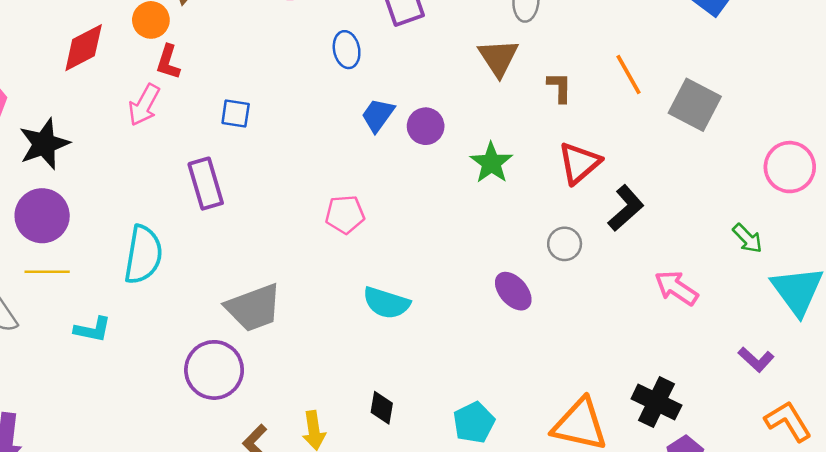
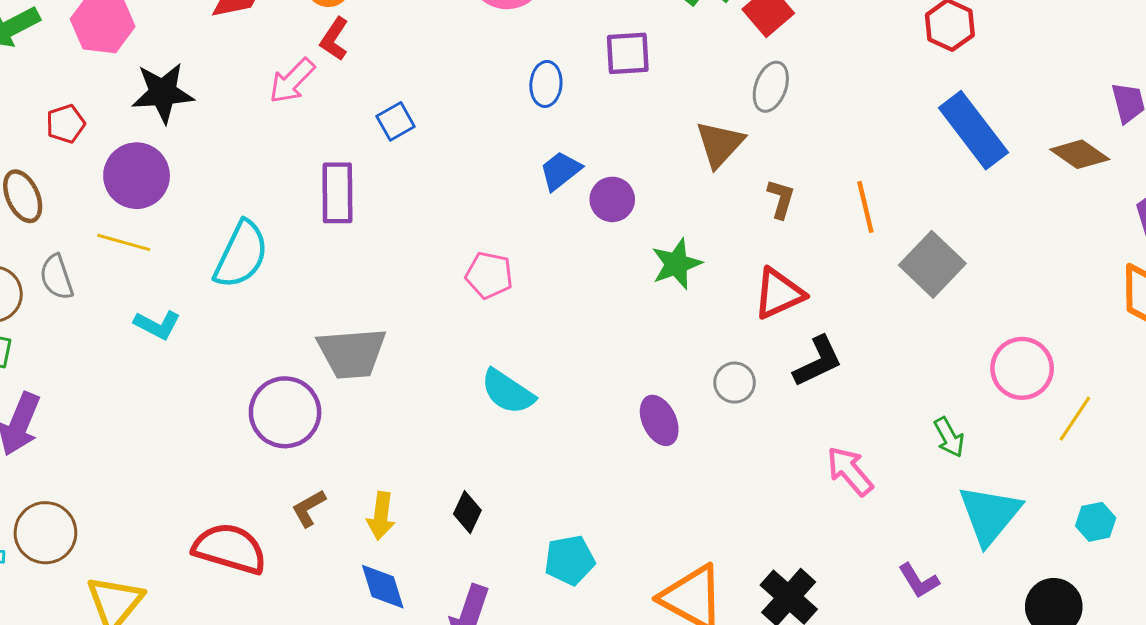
blue square: (236, 114) -> (396, 121), turned 36

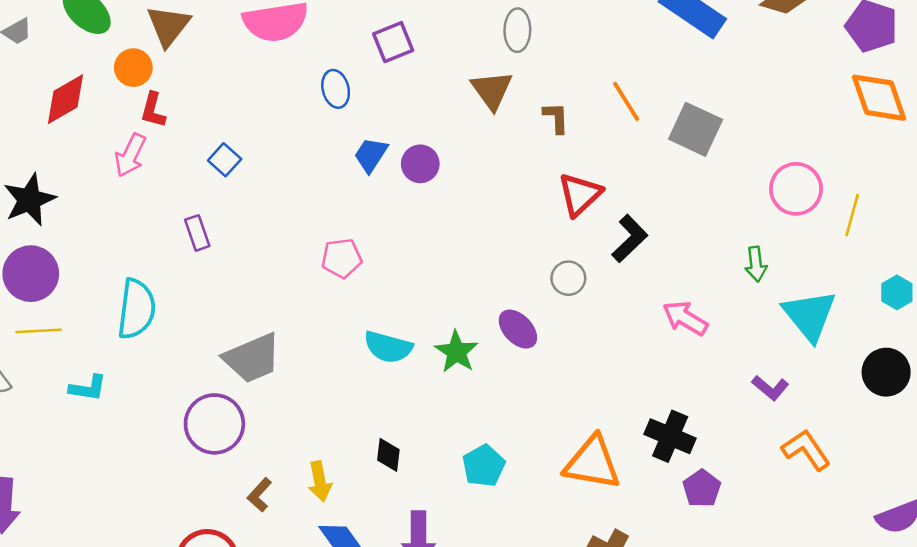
purple rectangle: (337, 193) -> (197, 233), size x0.7
green star: (676, 264) -> (457, 352), moved
green arrow: (949, 437) -> (756, 264), turned 40

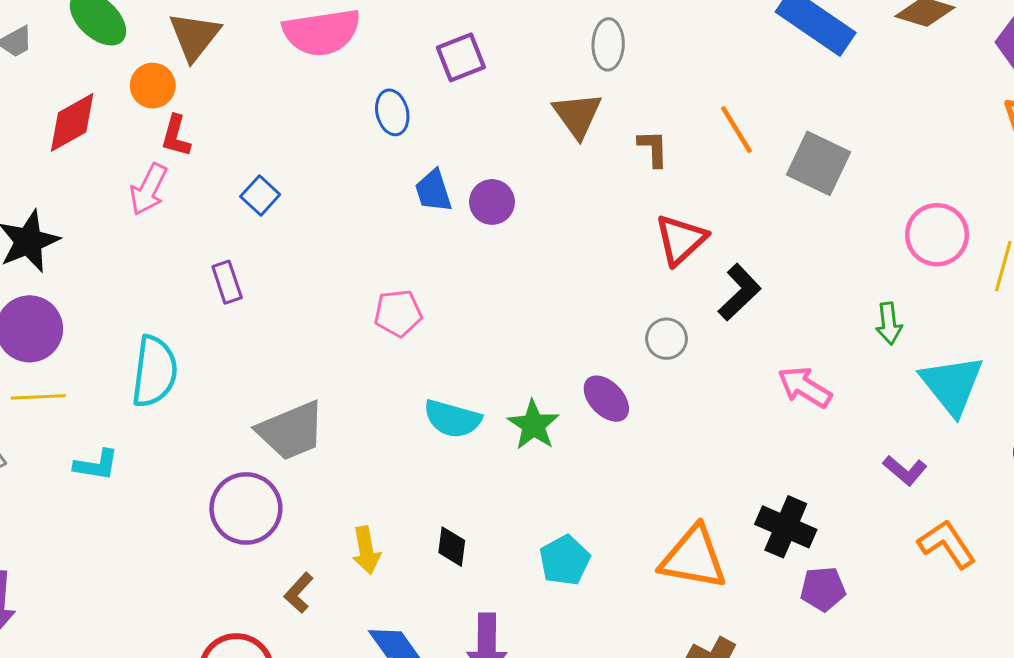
blue trapezoid: (371, 155) -> (433, 191), turned -51
yellow arrow: (320, 481) -> (366, 550), moved
purple pentagon: (702, 488) -> (823, 589), turned 30

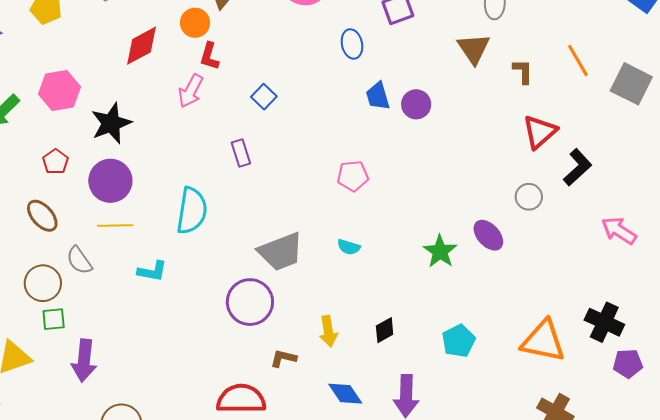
cyan semicircle: (452, 419) -> (349, 247), moved, size x0.6
black diamond: (452, 547) -> (385, 330), turned 52
brown L-shape: (299, 593) -> (283, 358), turned 60

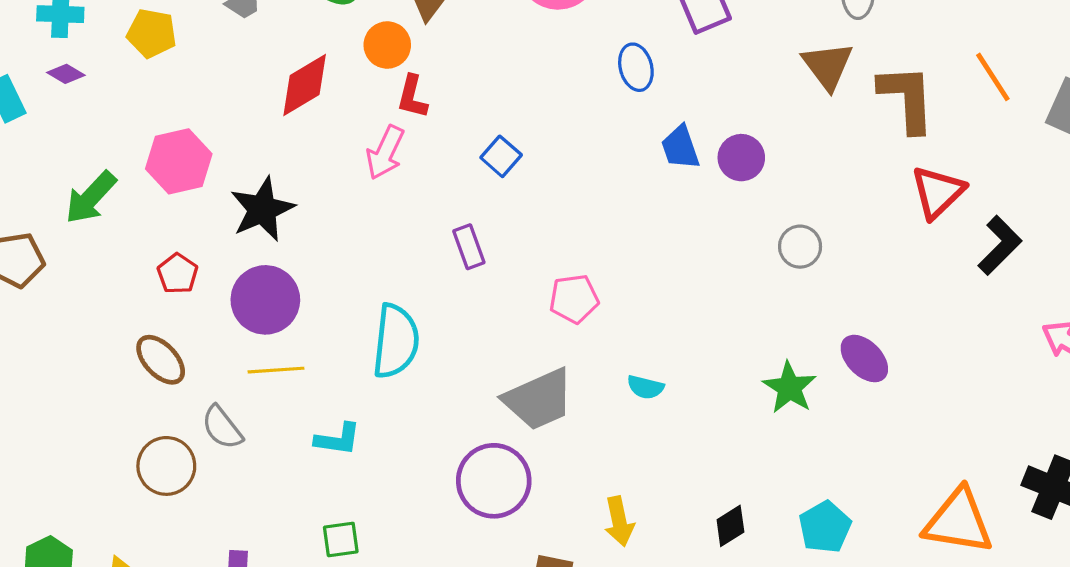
brown L-shape: (523, 71) -> (907, 98), size x1.8
pink pentagon: (353, 176) -> (574, 299), moved
gray circle: (529, 197) -> (800, 247), moved
green square: (54, 319) -> (341, 539), moved
black diamond: (385, 330) -> (730, 526), moved

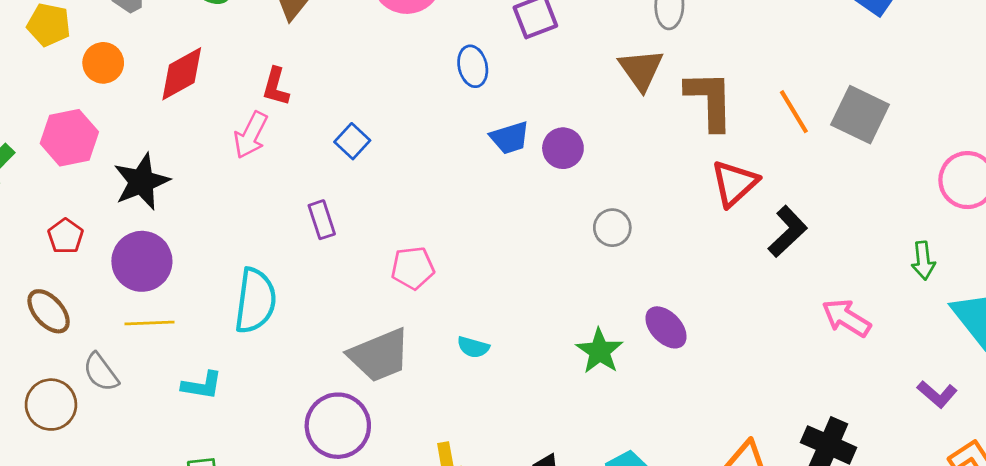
orange circle: (387, 45) -> (103, 63), moved
orange line: (993, 77) -> (794, 112), moved
blue trapezoid: (680, 147) -> (510, 138), turned -90

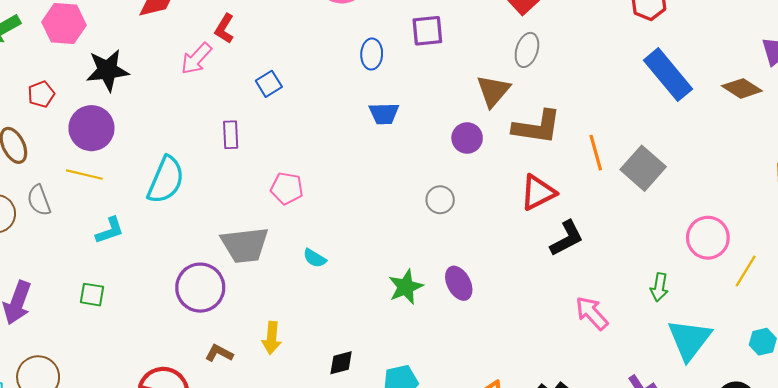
brown L-shape: (710, 100) -> (537, 127), turned 84
purple circle: (563, 148) -> (467, 138), moved
cyan L-shape: (202, 385) -> (110, 231), turned -44

